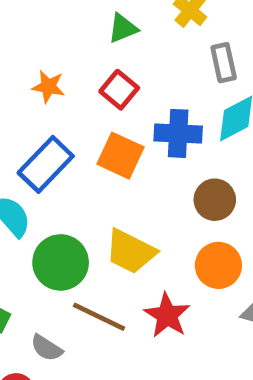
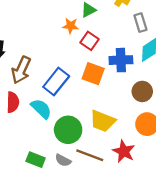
orange star: (48, 87) -> (71, 26), moved
gray semicircle: (47, 348) -> (63, 160), moved

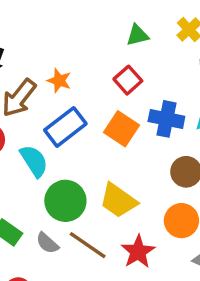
orange star: (71, 26) -> (59, 81), moved

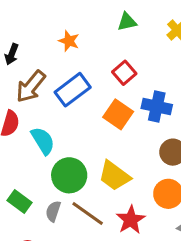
green triangle: (137, 35) -> (127, 22), moved
orange star: (59, 81) -> (69, 41), moved
blue rectangle: (65, 127) -> (73, 90), moved
gray semicircle: (47, 243) -> (53, 211), turned 66

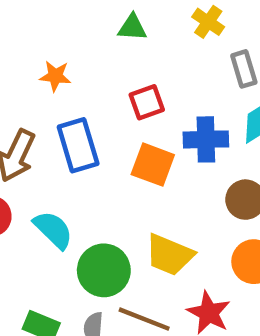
green triangle: (127, 22) -> (132, 27), turned 30
red square: (124, 73) -> (147, 102), turned 35
blue rectangle: (73, 90) -> (78, 145), turned -56

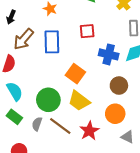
orange square: (153, 165) -> (75, 74), moved
cyan semicircle: (53, 230) -> (15, 91), moved

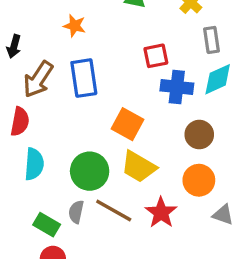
red square: (87, 31) -> (156, 56), moved
cyan semicircle: (15, 91) -> (34, 164), turned 42
green rectangle: (14, 117) -> (47, 225), moved

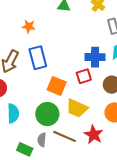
red square: (156, 56) -> (84, 76), moved
orange square: (128, 124) -> (57, 86), moved

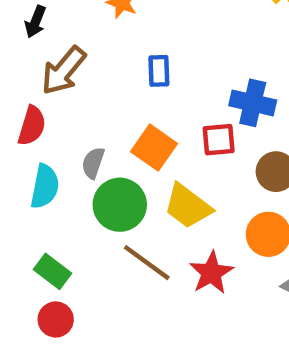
blue rectangle: (38, 58) -> (159, 71), moved, size x0.6
gray semicircle: (42, 140) -> (93, 163), moved

